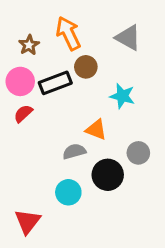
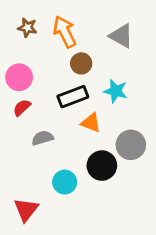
brown star: (29, 45) -> (27, 28), moved, turned -30
black rectangle: (55, 83) -> (73, 97), moved
gray semicircle: (74, 151) -> (43, 138), moved
gray circle: (138, 153) -> (131, 145), size x1.4

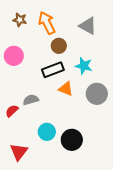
red semicircle: (22, 108) -> (12, 111), moved
gray circle: (131, 145) -> (97, 94), moved
black circle: (102, 166) -> (72, 140), moved

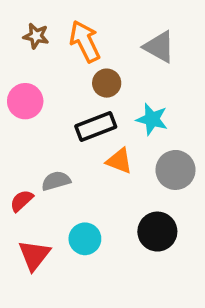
black circle: (72, 140) -> (157, 232), moved
red triangle: (19, 152) -> (34, 255), moved

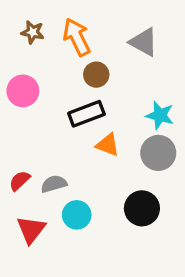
cyan star: (152, 119) -> (160, 115), moved
gray semicircle: (56, 181) -> (54, 184), moved

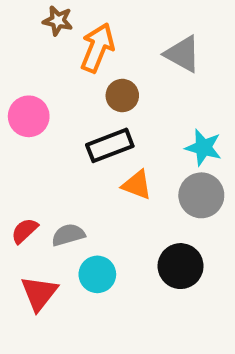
brown star: (33, 32) -> (58, 21), moved
orange arrow: (77, 37) -> (97, 48), turned 48

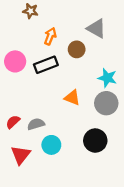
orange arrow: (97, 48) -> (50, 36), moved, size x0.7
brown circle: (122, 96) -> (77, 49), moved
black rectangle: (110, 145) -> (46, 65), moved

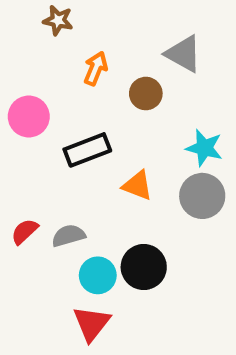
black rectangle: (46, 65) -> (87, 150), moved
black circle: (95, 141) -> (144, 267), moved
red triangle: (21, 155) -> (91, 323), moved

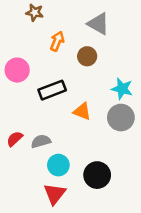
gray triangle: (183, 54) -> (98, 24), moved
black circle: (144, 267) -> (97, 175), moved

